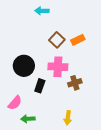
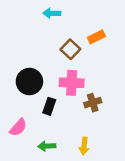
orange rectangle: (78, 40) -> (96, 37), moved
green arrow: (28, 119) -> (47, 146), moved

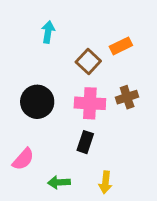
cyan arrow: (52, 13) -> (48, 32), moved, turned 98
brown cross: (93, 103) -> (127, 97), moved
black rectangle: (49, 106) -> (85, 142), moved

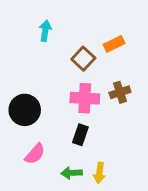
black circle: (37, 102) -> (25, 110), moved
pink semicircle: (23, 159) -> (35, 154), moved
green arrow: (59, 182) -> (72, 173), moved

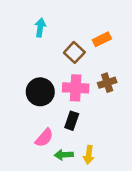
black circle: (25, 110) -> (40, 92), moved
pink semicircle: (35, 154) -> (44, 138), moved

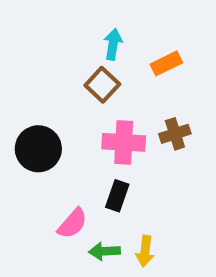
cyan arrow: (40, 28) -> (113, 44), moved
brown square: (74, 52) -> (102, 85), moved
black circle: (40, 92) -> (38, 149), moved

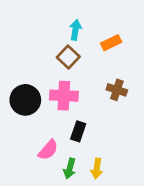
brown cross: (175, 134) -> (117, 90), turned 36
pink cross: (124, 142) -> (64, 96), moved
green arrow: (104, 251) -> (70, 169), turned -72

